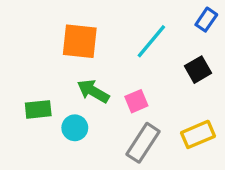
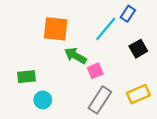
blue rectangle: (206, 20) -> (128, 14), moved
green arrow: (93, 91) -> (75, 56), moved
cyan circle: (75, 128) -> (43, 100), moved

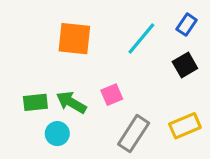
blue rectangle: (128, 14) -> (187, 25), moved
green arrow: (75, 56) -> (71, 102), moved
pink square: (95, 71) -> (112, 95), moved

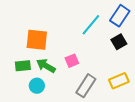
blue rectangle: (187, 25) -> (120, 16), size x1.5
orange square: (74, 39) -> (37, 40), moved

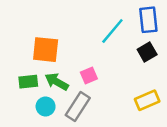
blue rectangle: (120, 16) -> (148, 20), turned -40
gray rectangle: (86, 86) -> (78, 106), moved

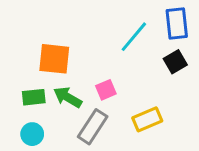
yellow rectangle: (147, 100) -> (147, 119), moved
cyan circle: (46, 106) -> (32, 134), moved

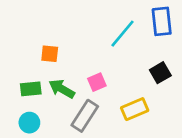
orange square: (54, 59) -> (50, 54), size x0.6
black square: (175, 62) -> (160, 73), moved

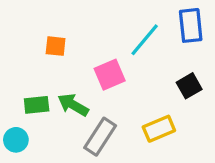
orange square: (50, 54) -> (56, 46), moved
pink square: (97, 82) -> (110, 75), moved, size x1.4
cyan circle: (29, 123) -> (16, 140), moved

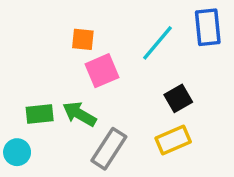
orange square: (56, 46) -> (83, 39), moved
pink square: (110, 75) -> (102, 71), moved
black square: (189, 86) -> (178, 98), moved

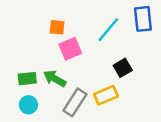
yellow rectangle: (173, 140) -> (106, 95), moved
cyan circle: (17, 152) -> (28, 105), moved

